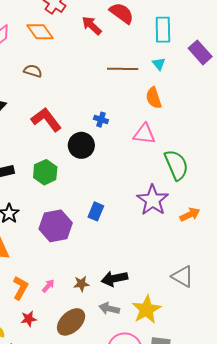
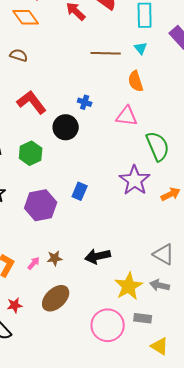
brown star: (81, 284) -> (55, 258), moved
gray arrow: (109, 309) -> (160, 285), moved
red star: (29, 319) -> (15, 305), moved

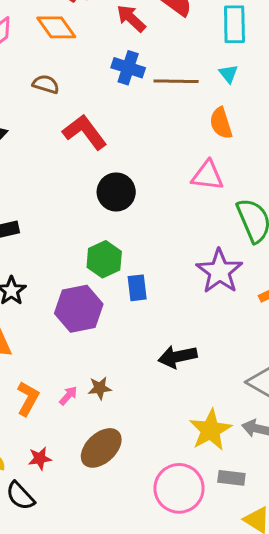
red L-shape: (32, 102) -> (85, 132), moved
blue cross: (85, 102) -> (128, 68), moved, size x1.5
green hexagon: (31, 153) -> (104, 259), moved
blue rectangle: (80, 191) -> (137, 288), turned -30
black arrow: (98, 256) -> (178, 357), moved

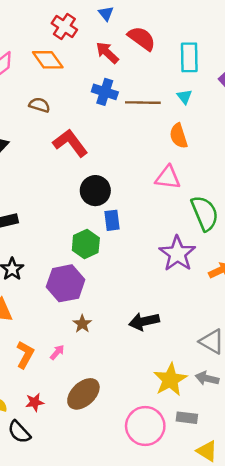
blue rectangle: (137, 288) -> (112, 220), moved
brown star: (100, 388) -> (82, 324), moved, turned -30

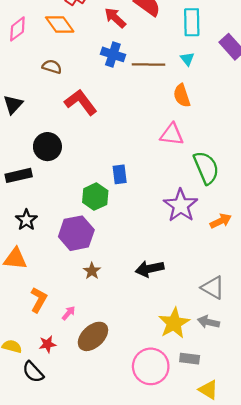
black circle: (95, 191) -> (47, 147), moved
pink arrow: (57, 352) -> (69, 313), moved

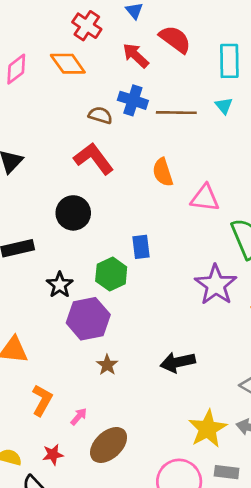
brown semicircle: (52, 67) -> (100, 115), moved
orange semicircle: (182, 96) -> (163, 172), moved
black circle: (47, 147) -> (73, 213), moved
black star: (26, 220) -> (60, 285), moved

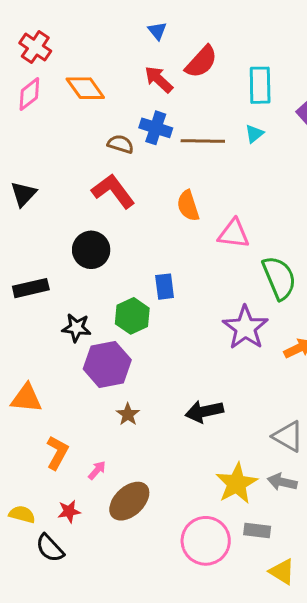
red cross: (87, 26) -> (35, 47), moved
red semicircle: (175, 39) -> (201, 62), turned 96
cyan triangle: (224, 106) -> (254, 134), turned 30
black star: (60, 285) -> (76, 328), turned -30

